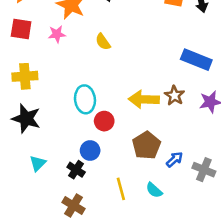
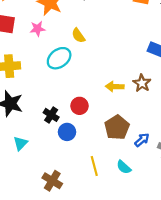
cyan ellipse: (85, 99) -> (59, 58), moved, turned 60
yellow arrow: (144, 99) -> (115, 87), size x0.7
black cross: (76, 170) -> (51, 115), moved

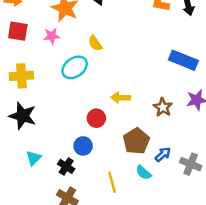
brown star: (142, 83) -> (163, 107), moved
yellow arrow: (115, 87) -> (121, 98), moved
black cross: (51, 115) -> (66, 166), moved
cyan semicircle: (124, 167) -> (143, 173), moved

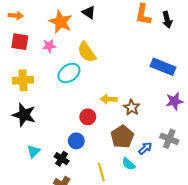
yellow semicircle: (95, 43) -> (87, 52), size x1.5
brown star: (163, 107) -> (132, 107), moved
gray cross: (191, 164) -> (169, 139), moved

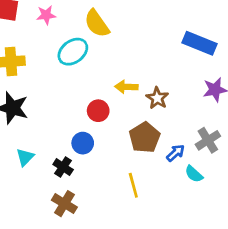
gray cross: (169, 139) -> (208, 140), turned 36
cyan semicircle: (129, 164) -> (194, 174), moved
yellow line: (101, 172) -> (133, 185), moved

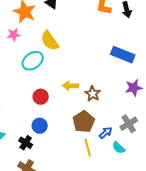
red circle: (98, 111) -> (41, 97), moved
yellow line: (133, 185) -> (88, 148), moved

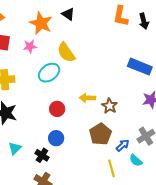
yellow line: (88, 148) -> (112, 168), moved

